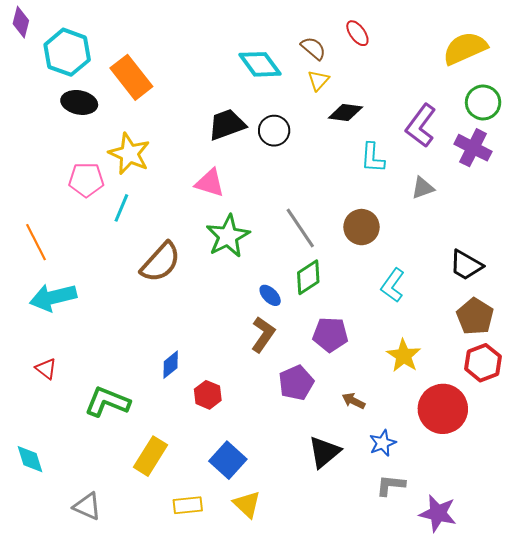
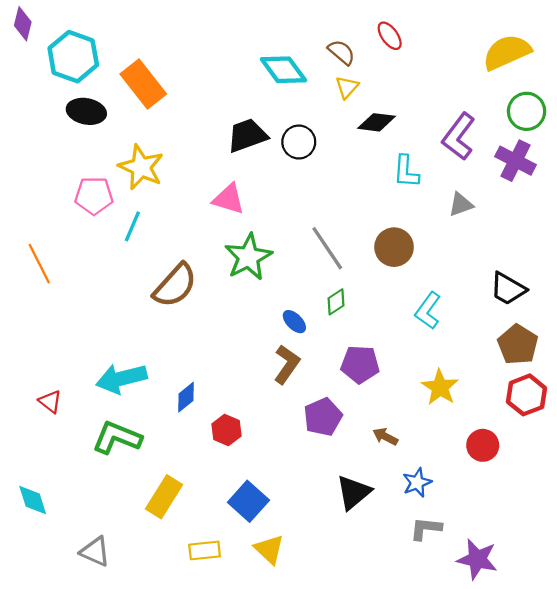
green diamond: (308, 277) -> (336, 302), size x0.7
cyan arrow: (53, 297) -> (121, 379), moved
red circle: (443, 409) -> (483, 445), size x0.6

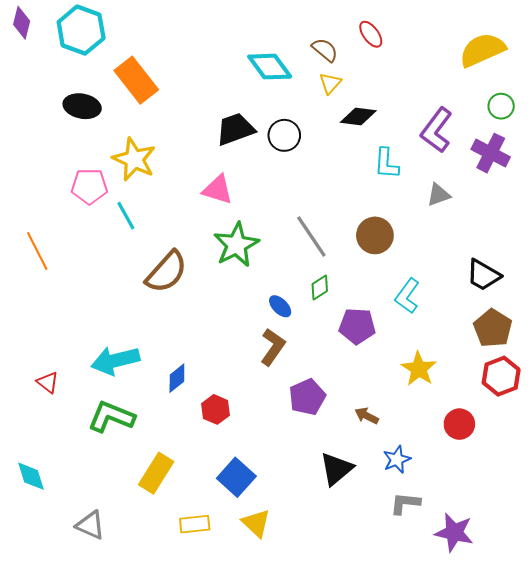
cyan hexagon: (73, 57) -> (81, 30), moved
green circle: (527, 111) -> (501, 106), size x0.7
cyan line: (132, 226) -> (126, 216), turned -52
purple pentagon: (360, 364) -> (357, 326), moved

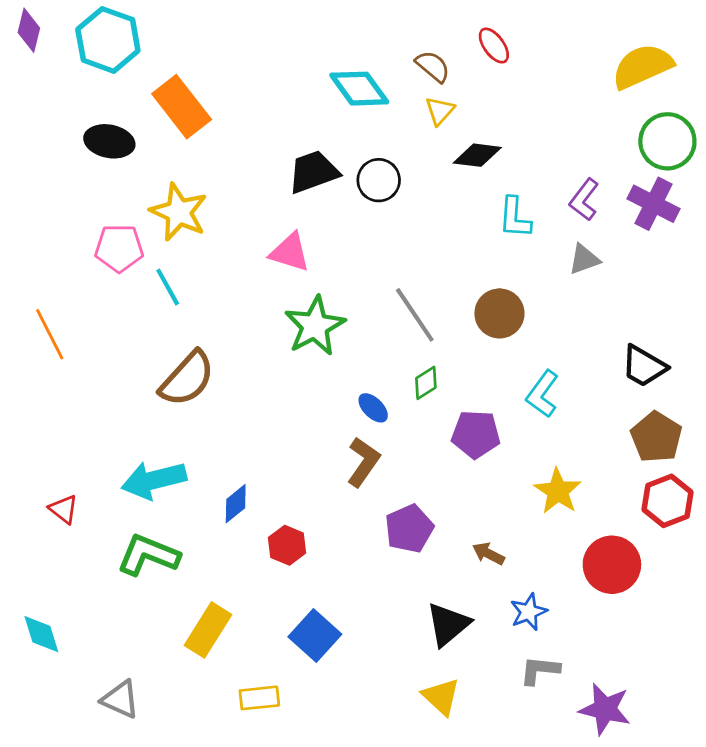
green circle: (501, 106) -> (667, 141), size x1.6
purple L-shape: (436, 130) -> (584, 200), moved, size x0.7
brown semicircle: (167, 272) -> (187, 379), moved
red circle: (459, 424) -> (612, 565), size x1.4
yellow triangle: (256, 523) -> (441, 697), moved

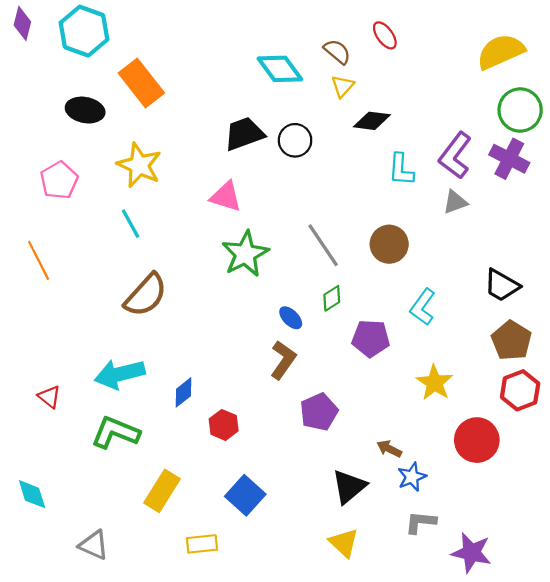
purple L-shape: (584, 200) -> (455, 155), size x1.4
pink pentagon: (119, 248) -> (59, 180), moved, turned -30
brown arrow: (488, 554) -> (389, 449), moved

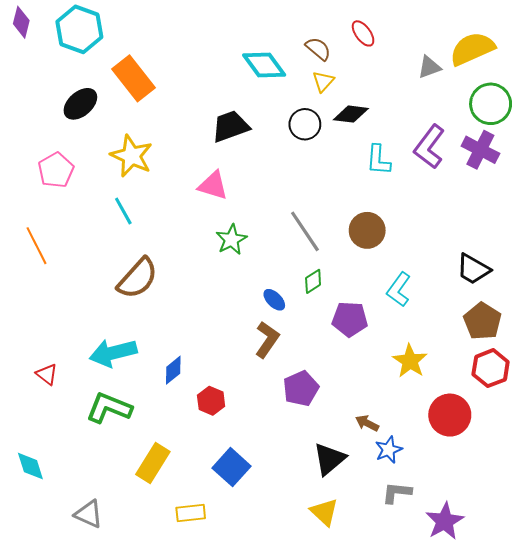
black ellipse: (85, 110) -> (80, 104), turned -52
black circle: (295, 140) -> (305, 124), moved
gray triangle: (455, 202) -> (429, 67), moved
green star: (245, 254) -> (231, 240), size x0.7
purple star: (471, 553) -> (445, 521), turned 30

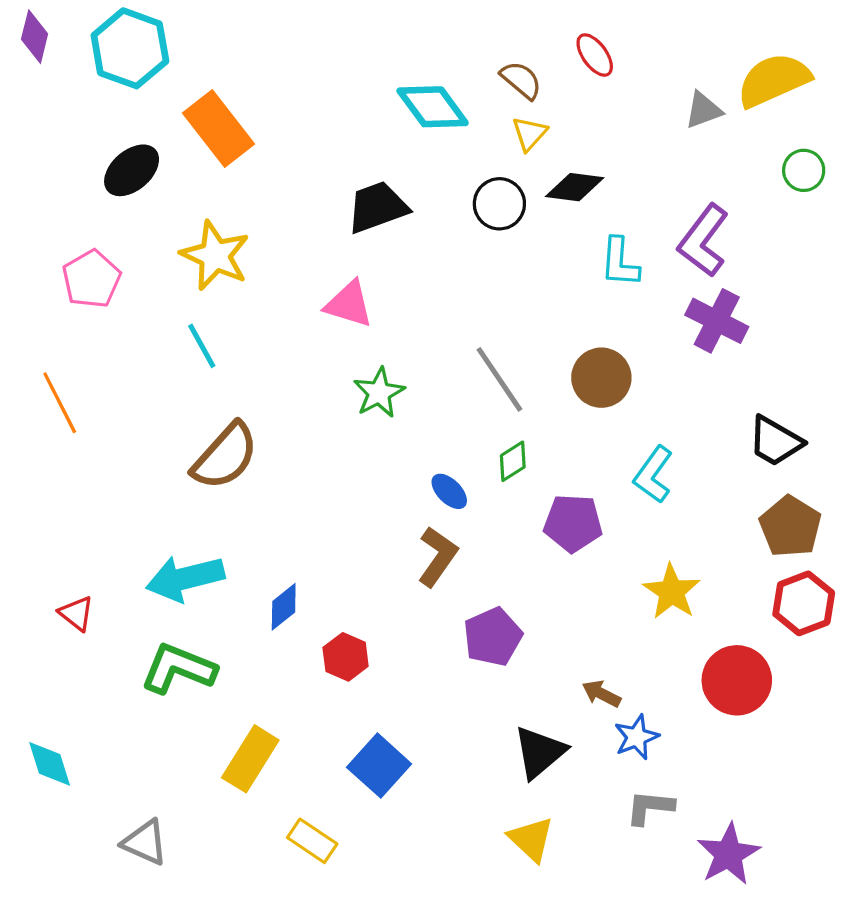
green circle: (491, 104) -> (804, 170), size x0.6
purple cross: (480, 150) -> (717, 321), moved
yellow rectangle: (191, 513) -> (312, 841), turned 40

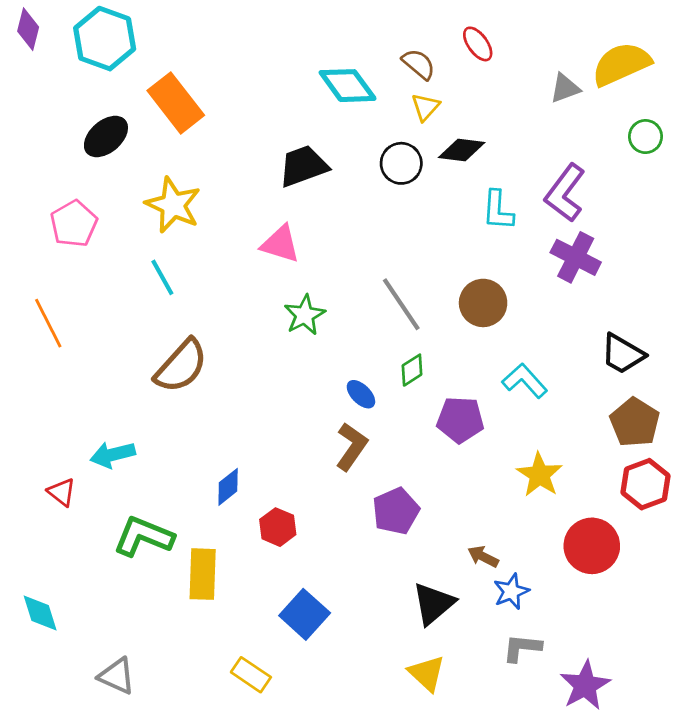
cyan L-shape: (653, 475) -> (525, 381), turned 102
cyan arrow: (185, 578) -> (113, 455), moved, size x0.7
yellow rectangle: (250, 759) -> (203, 574), moved, turned -30

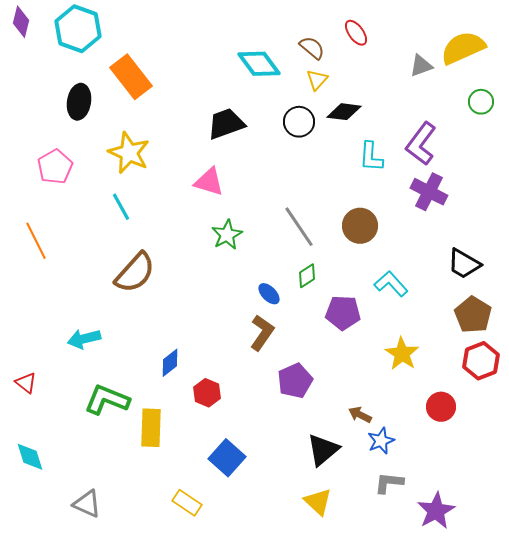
black ellipse: (106, 137) -> (79, 102), turned -40
red triangle: (62, 492) -> (26, 383), moved
red circle: (592, 546) -> (441, 407), size x0.7

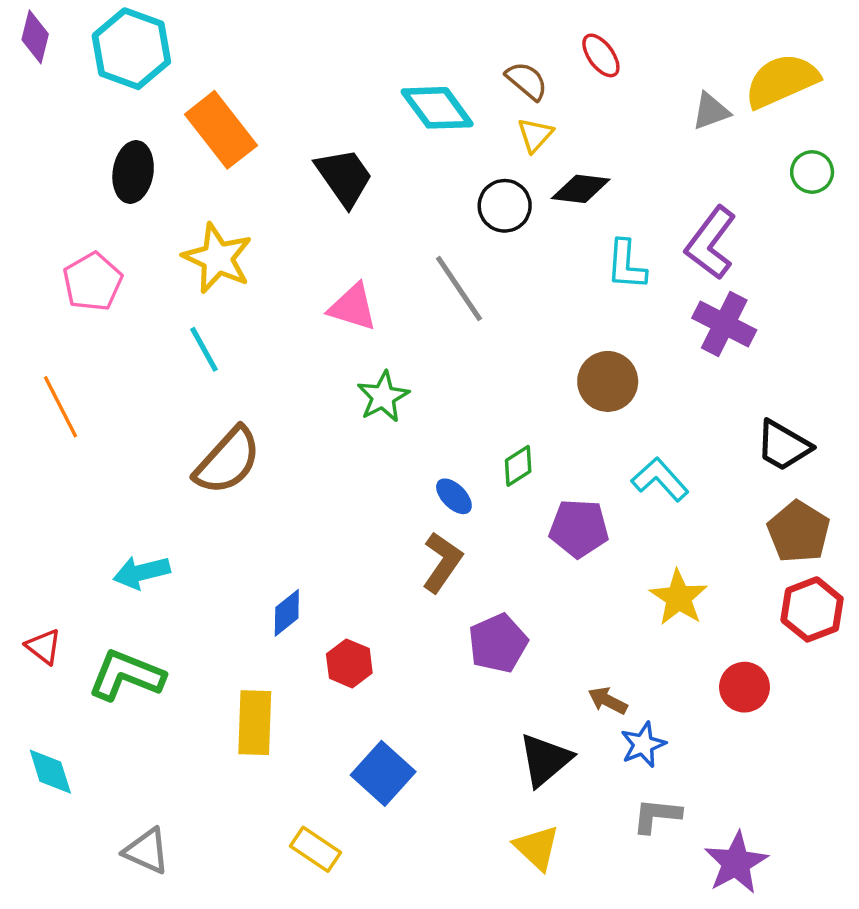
black trapezoid: (226, 124) -> (344, 177), moved, turned 75
gray line: (299, 227) -> (459, 289), moved
green L-shape: (107, 400) -> (126, 675), moved

